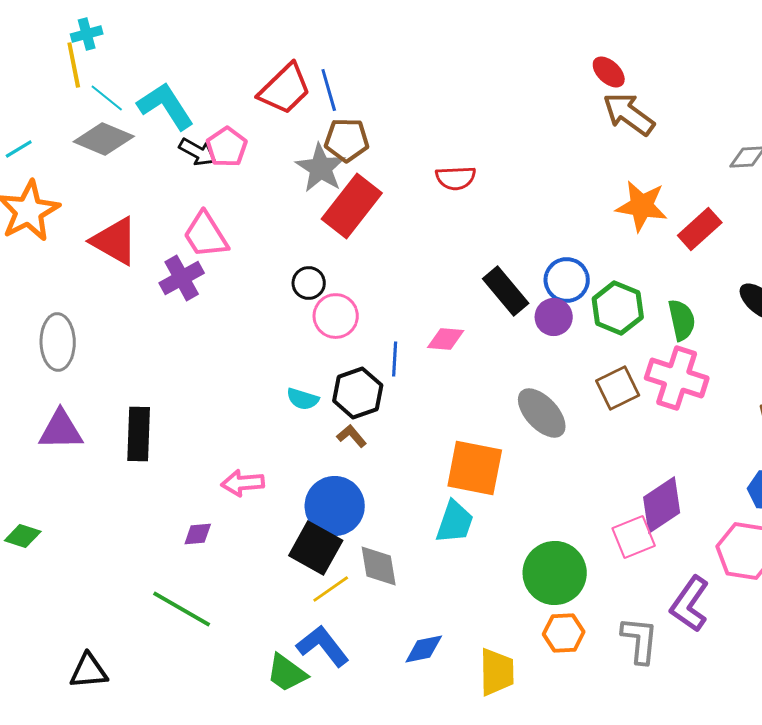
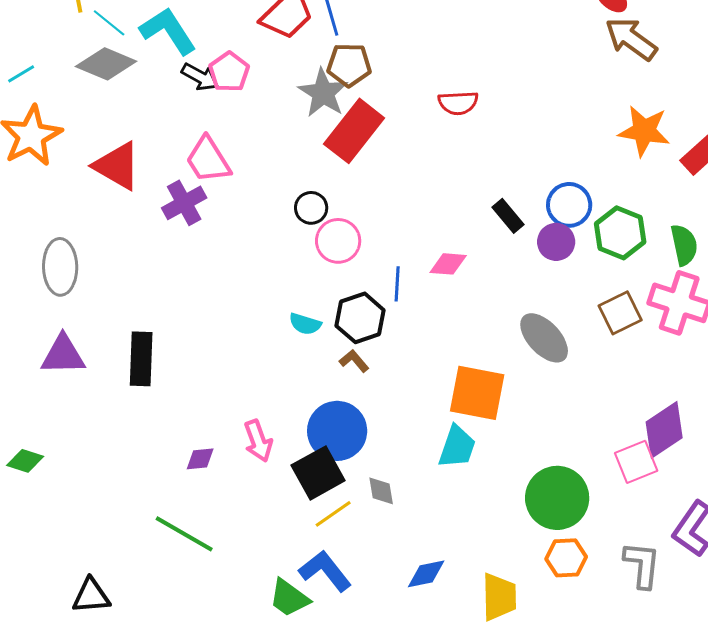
black rectangle: (506, 291) -> (508, 216), size x0.7
pink arrow: (243, 483) -> (258, 441), moved, turned -105
black square: (316, 548) -> (318, 473), turned 32
gray diamond: (379, 566) -> (381, 491), size x0.7

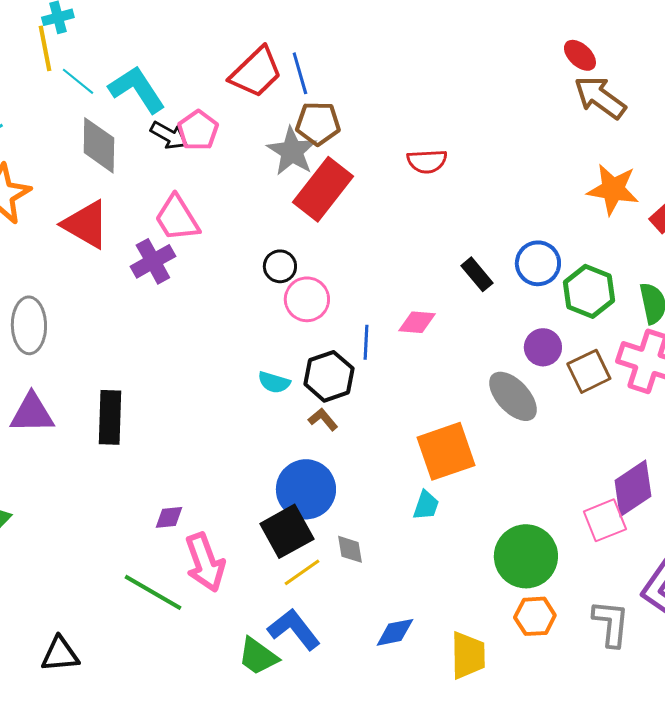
gray diamond: (106, 64) -> (99, 145), moved, turned 68
purple circle: (556, 242) -> (543, 347), moved
orange square: (477, 393) -> (446, 451), turned -30
pink arrow: (258, 441) -> (205, 562), moved, size x1.4
cyan trapezoid: (457, 447) -> (426, 505), size x0.7

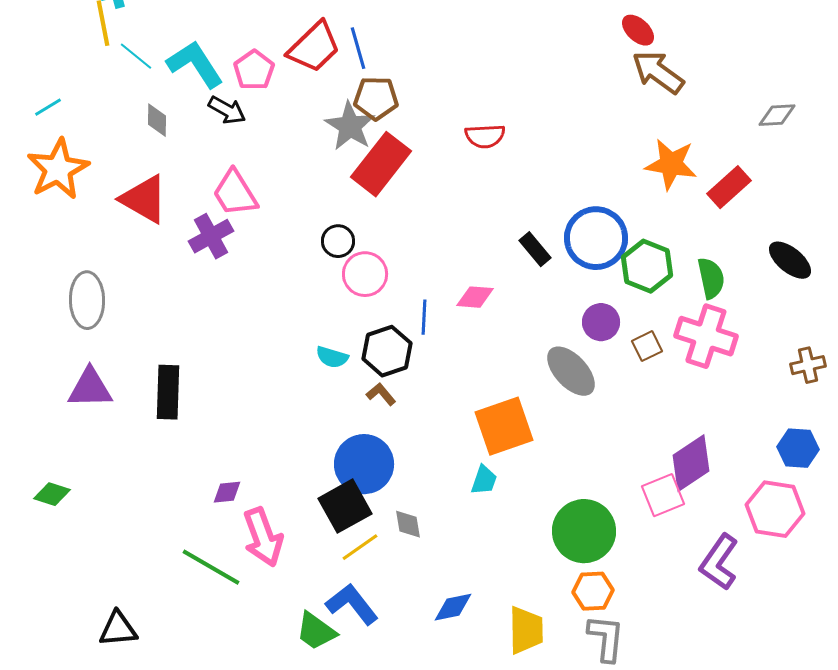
pink pentagon: (198, 130) -> (254, 70), moved
gray diamond: (99, 145) -> (157, 120), size x0.6
blue circle: (538, 263) -> (596, 238), size x1.4
brown square: (589, 371) -> (647, 346), size x0.7
gray L-shape: (611, 623) -> (606, 638), moved

